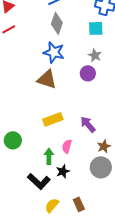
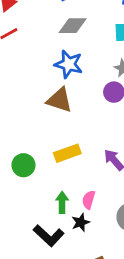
gray diamond: (57, 23) -> (73, 26), turned 70
green circle: (13, 140) -> (23, 165), moved
pink semicircle: (67, 146) -> (89, 200), moved

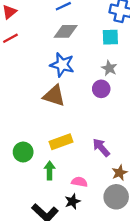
pink semicircle: (89, 200) -> (79, 182), turned 84
green arrow: (62, 202) -> (50, 170), moved

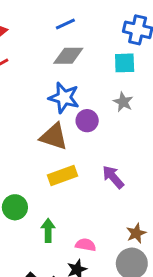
purple circle: (101, 89) -> (87, 121), moved
yellow rectangle: (61, 142) -> (63, 176), moved
purple arrow: (101, 147) -> (113, 177), moved

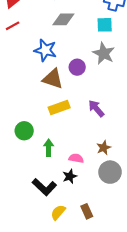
blue star: (64, 98) -> (45, 50), moved
gray star: (123, 102) -> (104, 53), size x1.5
brown star: (136, 233) -> (104, 148), moved

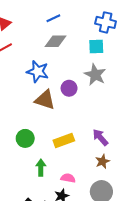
yellow rectangle: (59, 107) -> (64, 140), moved
purple arrow: (96, 108) -> (100, 137), moved
green circle: (24, 131) -> (25, 138), moved
brown star: (104, 148) -> (102, 161), moved

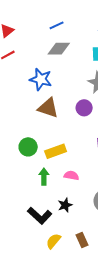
purple circle: (69, 88) -> (84, 108), moved
yellow rectangle: (64, 140) -> (56, 151), moved
pink semicircle: (68, 178) -> (71, 175), moved

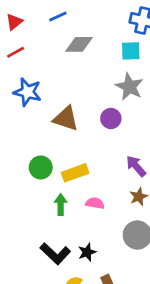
blue line: (57, 25) -> (58, 17), moved
blue star: (41, 79) -> (27, 92), moved
black star: (65, 205) -> (87, 252), moved

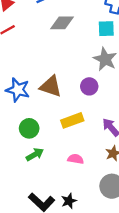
blue star: (27, 92) -> (18, 90), moved
yellow rectangle: (75, 173) -> (72, 120), moved
green arrow: (61, 205) -> (35, 154), moved, turned 60

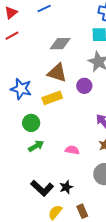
gray diamond: (62, 23) -> (60, 44), moved
brown triangle: (51, 86) -> (57, 73), moved
yellow rectangle: (72, 120) -> (52, 98), moved

